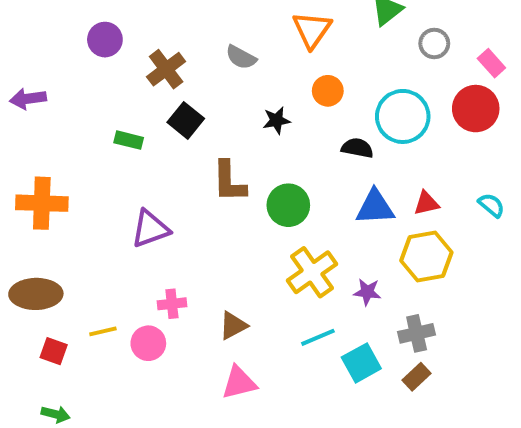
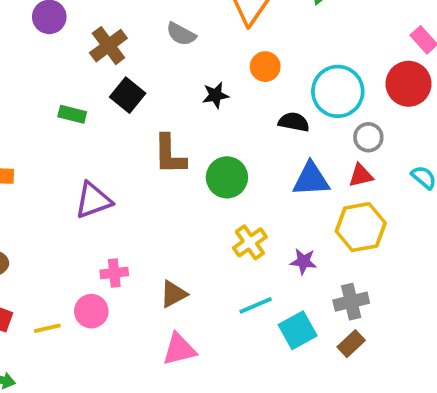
gray circle: (434, 43) -> (368, 137), moved
yellow cross: (312, 272) -> (250, 242), size x0.7
yellow line: (103, 331) -> (47, 328), moved

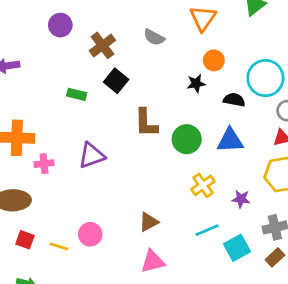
black star: (215, 95) -> (196, 83), moved
blue triangle: (311, 179) -> (230, 141), moved
pink cross: (114, 273) -> (44, 164), moved
yellow line: (47, 328) -> (59, 246), turned 30

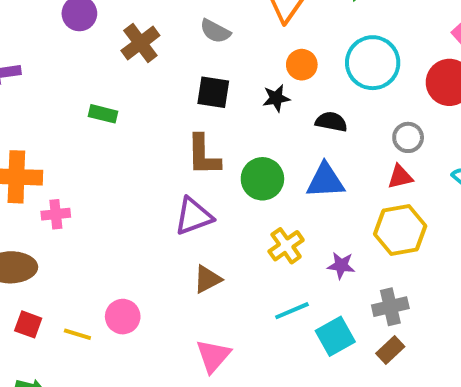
cyan circle: (265, 78) -> (373, 63), moved
black square: (116, 81) -> (213, 92), moved, turned -30
purple triangle: (92, 155) -> (194, 216), moved
brown triangle: (149, 222) -> (207, 279), moved
pink triangle: (153, 261) -> (213, 356), turned -35

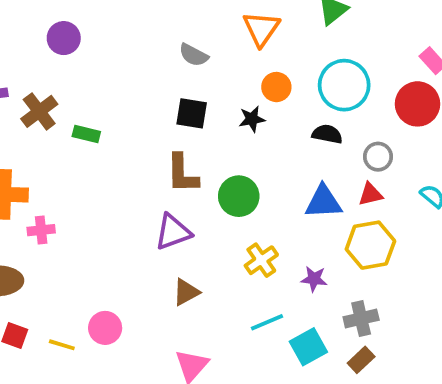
brown cross: (140, 43) -> (39, 111), moved
black semicircle: (331, 122) -> (327, 134), moved
blue triangle: (325, 181) -> (323, 202), moved

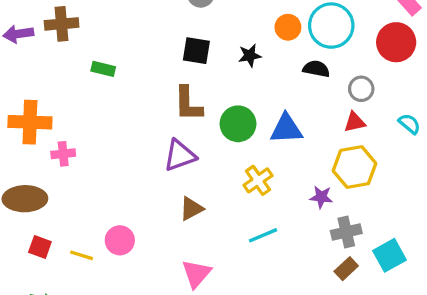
orange circle: (276, 87) -> (288, 27), moved
brown cross: (39, 111) -> (62, 24), moved, turned 32
blue triangle: (323, 202) -> (286, 129), moved
purple star: (314, 279) -> (321, 197), moved
cyan square: (308, 347) -> (390, 255), moved

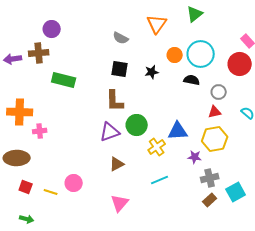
green rectangle: (103, 69) -> (64, 80), size x1.6
green circle: (238, 124) -> (137, 125), moved
blue triangle: (286, 129) -> (178, 131), moved

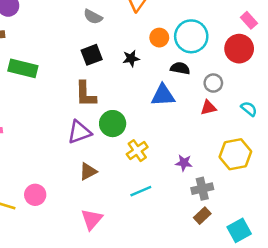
black square: (120, 69) -> (92, 55), turned -30
blue triangle: (178, 131) -> (163, 95), moved
yellow hexagon: (215, 139) -> (235, 154), moved
cyan square: (236, 192) -> (239, 230), moved

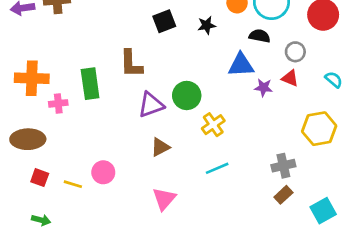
green rectangle: (23, 68) -> (90, 84), moved, turned 68
brown L-shape: (86, 94) -> (131, 64), moved
red triangle: (208, 108) -> (290, 78), turned 35
purple star: (184, 163) -> (264, 88), moved

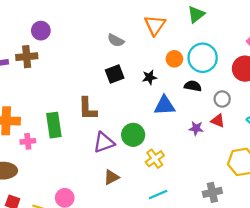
blue triangle: (241, 65) -> (165, 106), moved

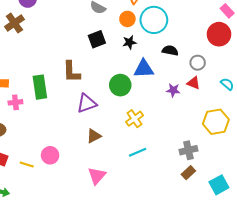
brown cross: (27, 57) -> (14, 23), turned -30
cyan circle: (203, 58) -> (154, 20), moved
orange circle: (174, 59) -> (127, 19), moved
green circle: (133, 135) -> (120, 85), moved

